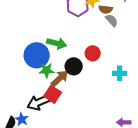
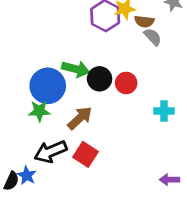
black circle: (74, 66) -> (100, 79), moved
green star: (47, 70) -> (39, 111), moved
red square: (53, 94) -> (86, 154), moved

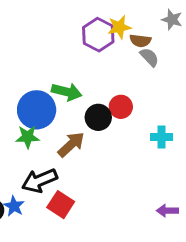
black circle: (100, 79) -> (98, 117), moved
red square: (86, 154) -> (61, 205), moved

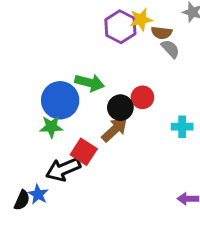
brown arrow: (71, 144) -> (115, 130), moved
red square: (61, 205) -> (84, 152), moved

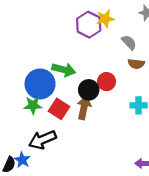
brown semicircle: (162, 33) -> (136, 64), moved
brown arrow: (115, 130) -> (84, 108), turned -35
red square: (84, 152) -> (59, 109), moved

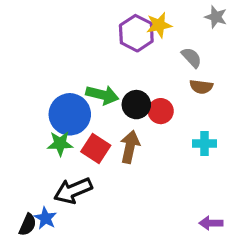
black circle: (89, 90) -> (136, 105), moved

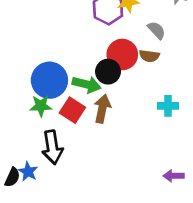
brown semicircle: (201, 87) -> (149, 56), moved
green arrow: (102, 95) -> (87, 84), moved
red circle: (161, 111) -> (122, 54), moved, size x1.4
black arrow: (73, 191) -> (52, 147), turned -76

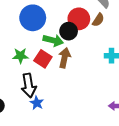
brown semicircle: (149, 56) -> (98, 20), turned -64
blue circle: (49, 80) -> (33, 18), moved
blue star: (28, 172) -> (37, 103), moved

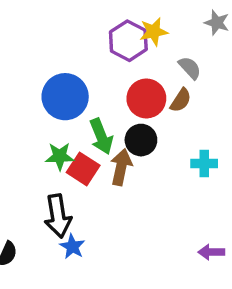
black circle: (69, 31) -> (141, 140), moved
green arrow: (53, 40) -> (101, 136), turned 54
green star: (20, 56) -> (60, 156), moved

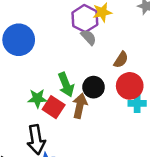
gray semicircle: (190, 68) -> (89, 37), moved
blue circle: (65, 97) -> (19, 40), moved
red circle: (146, 98) -> (130, 86), moved

